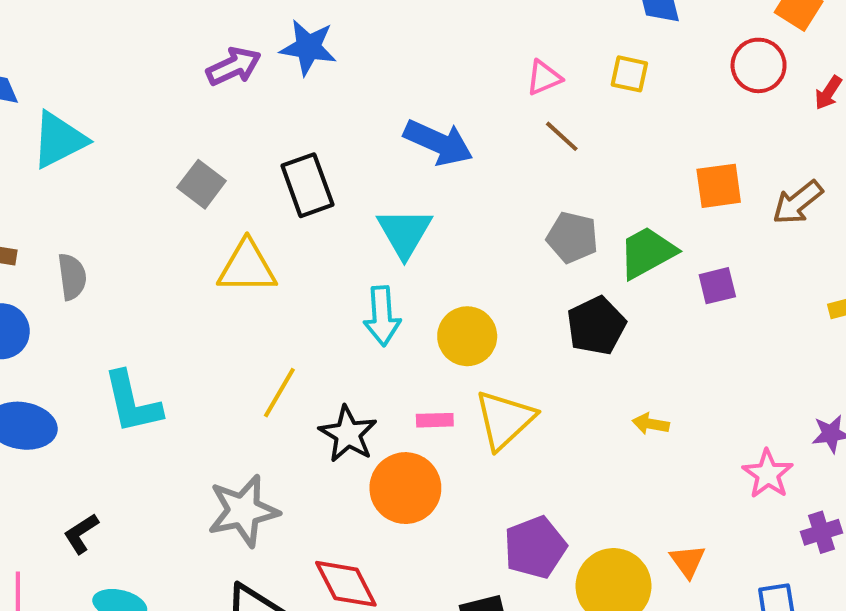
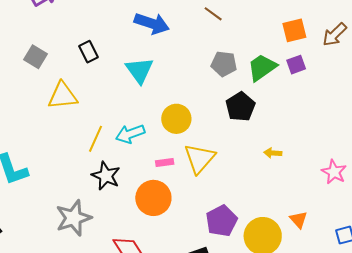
black rectangle: (307, 185) -> (89, 52), size x0.7
purple square: (717, 286) -> (296, 65), moved
cyan arrow: (382, 316) -> (130, 134), moved, turned 80
yellow line: (279, 393) -> (95, 139), moved
black star: (348, 434) -> (106, 176), moved

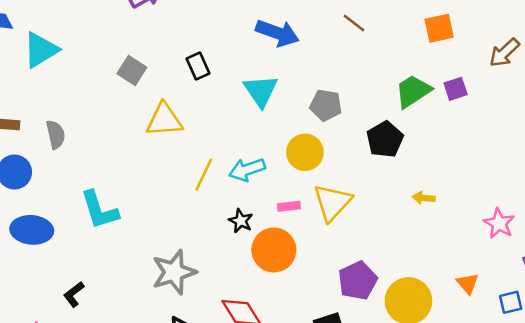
orange square: (294, 30) -> (439, 28), moved
gray pentagon: (224, 64) -> (326, 105), moved
black star: (106, 176) -> (241, 221), moved, size x0.7
orange triangle: (299, 220) -> (468, 283), moved

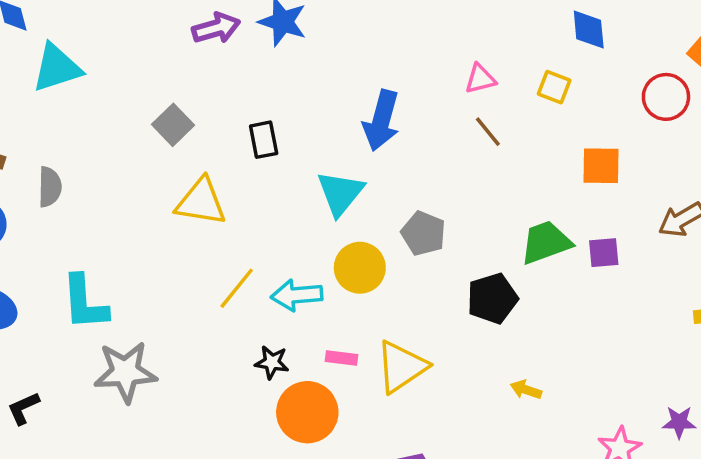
blue arrow: (277, 33) -> (381, 121), turned 72
yellow circle: (305, 152) -> (360, 268), moved
black star: (241, 221) -> (272, 362), turned -30
gray star: (174, 272) -> (125, 372), moved

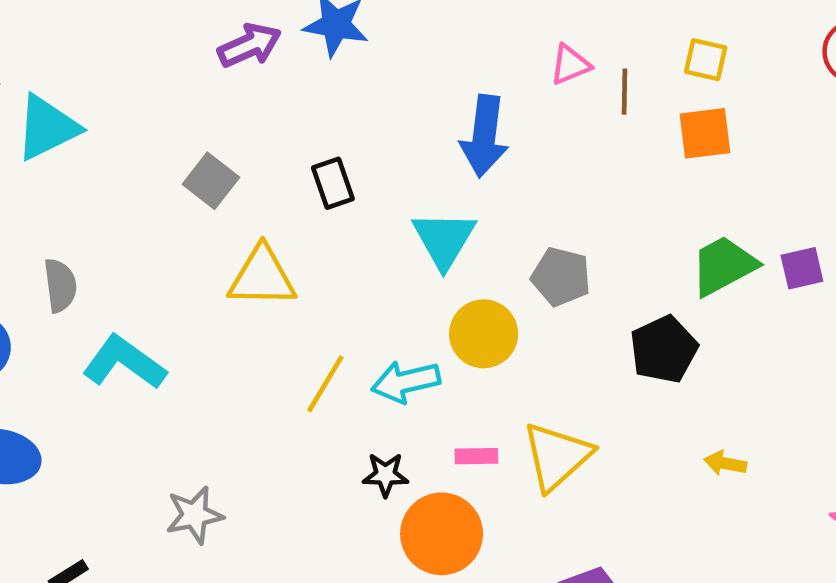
pink triangle: (480, 79) -> (570, 65), moved
brown line: (488, 132) -> (625, 92), moved, turned 48
orange square: (601, 166) -> (705, 133), moved
cyan L-shape: (85, 303) -> (124, 362), moved, turned 138
gray star: (125, 372) -> (194, 515), size x0.7

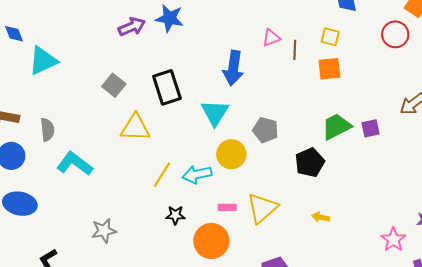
black rectangle: (333, 183) -> (167, 87), size x1.6
yellow arrow: (725, 463) -> (321, 217), moved
black star: (385, 475) -> (175, 215), moved

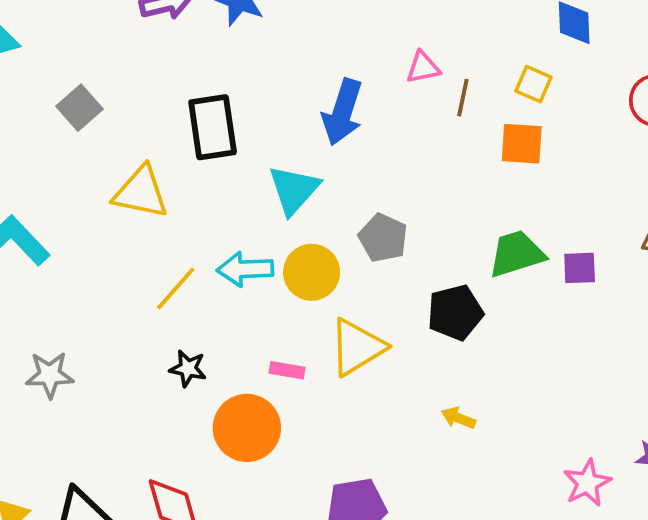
gray square: (114, 85) -> (80, 108), moved
cyan arrow: (197, 174) -> (245, 269), moved
yellow triangle: (262, 208) -> (357, 347), moved

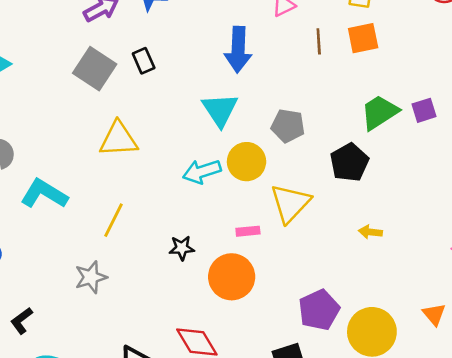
brown line: (463, 98) -> (319, 41), moved
gray square: (80, 108) -> (95, 69), moved, size x1.4
black rectangle: (213, 127) -> (144, 61), moved, size x0.6
yellow line: (176, 289) -> (113, 220), moved

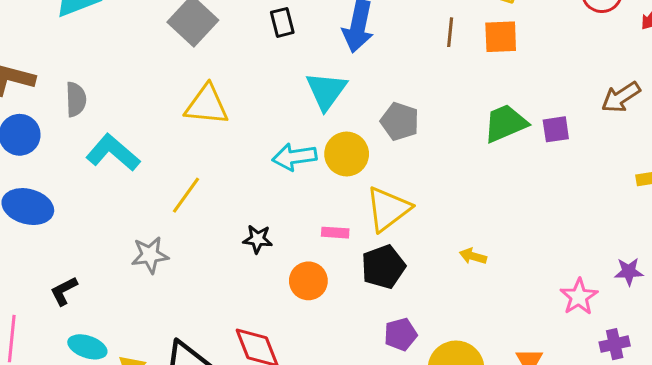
black rectangle: (144, 61) -> (282, 22), moved
black pentagon: (349, 162) -> (383, 267), moved
orange circle: (232, 277) -> (308, 281), size x0.7
purple pentagon: (319, 310) -> (401, 334), size x0.7

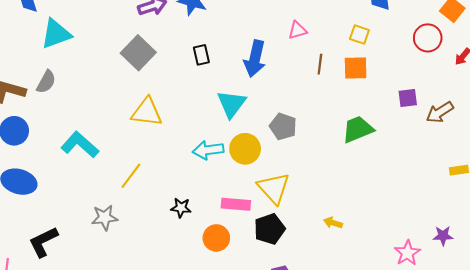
gray semicircle: (76, 99) -> (46, 82), moved, turned 30
purple square: (556, 129) -> (408, 98), moved
yellow triangle: (388, 209) -> (274, 188), turned -36
pink rectangle: (335, 233) -> (236, 204), size x1.5
black L-shape: (64, 291) -> (43, 242), size x1.5

